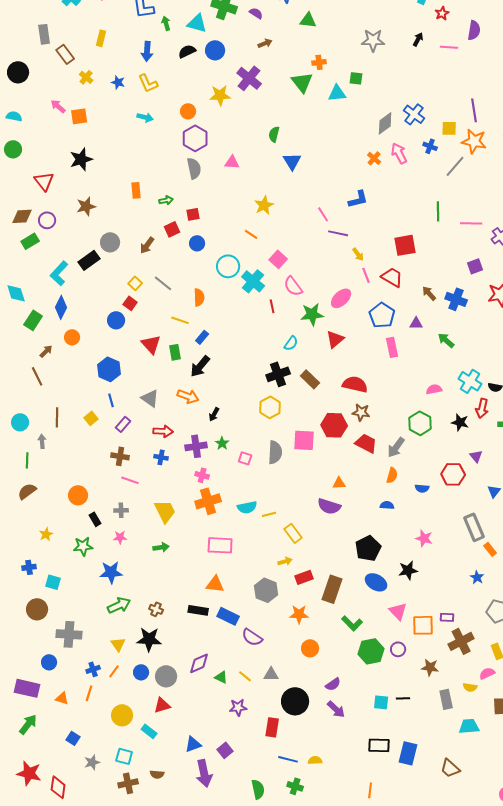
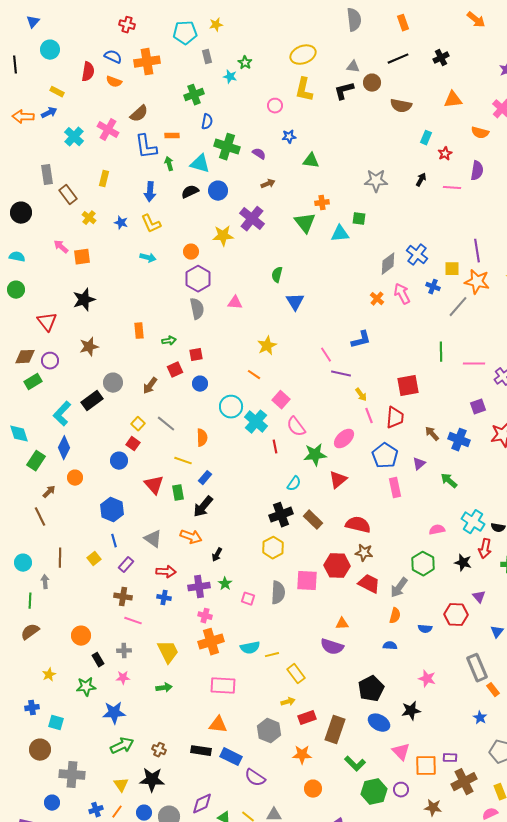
red trapezoid: (392, 277) -> (395, 418), turned 65
purple triangle: (416, 323) -> (419, 464), turned -40

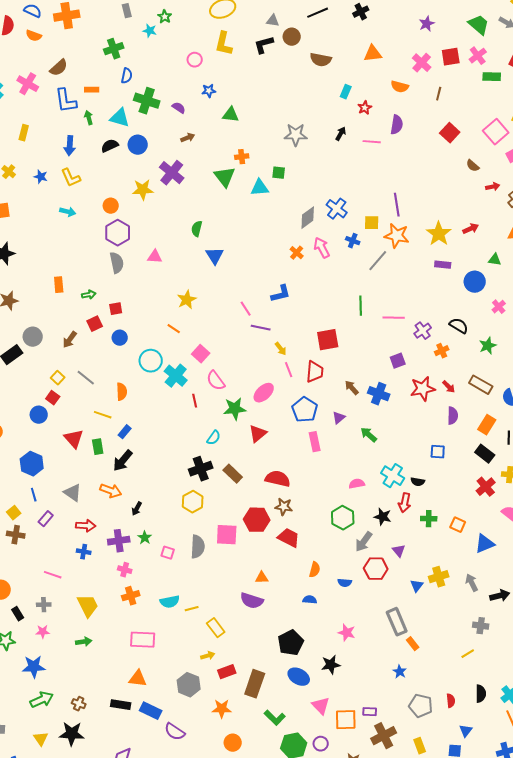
gray arrow: (399, 588) -> (364, 542), moved
brown cross: (123, 597) -> (16, 535), moved
orange cross: (211, 642) -> (131, 596), size x0.7

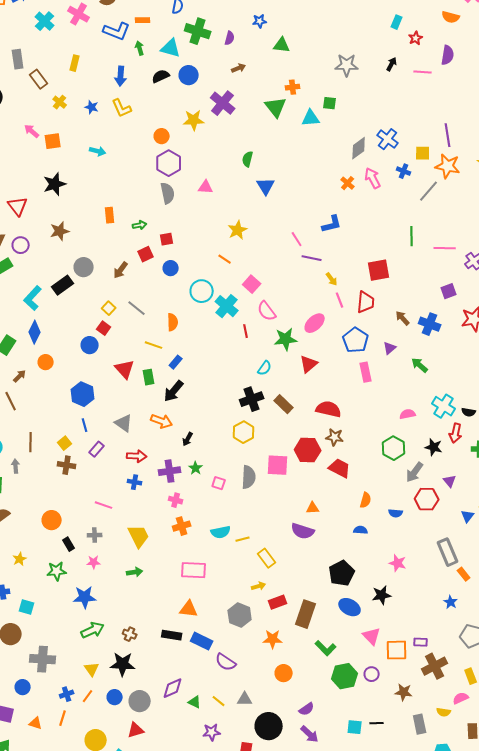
blue L-shape: (66, 101) -> (117, 31), turned -60
purple semicircle: (179, 108) -> (230, 38), turned 72
cyan arrow: (68, 212) -> (98, 151), moved

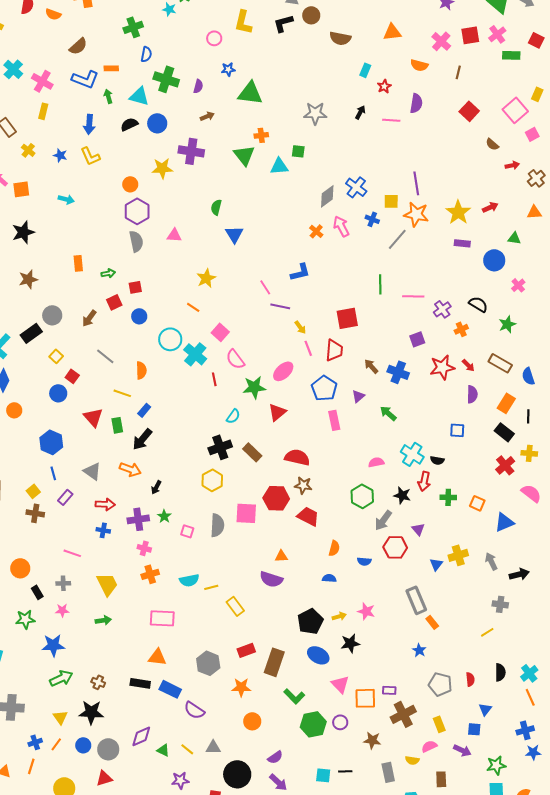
pink cross: (79, 14) -> (42, 81), moved
green triangle: (282, 45) -> (250, 93), size x1.5
purple cross: (223, 103) -> (191, 151), turned -30
yellow square: (109, 308) -> (56, 356), moved
yellow arrow: (259, 586) -> (339, 616), moved

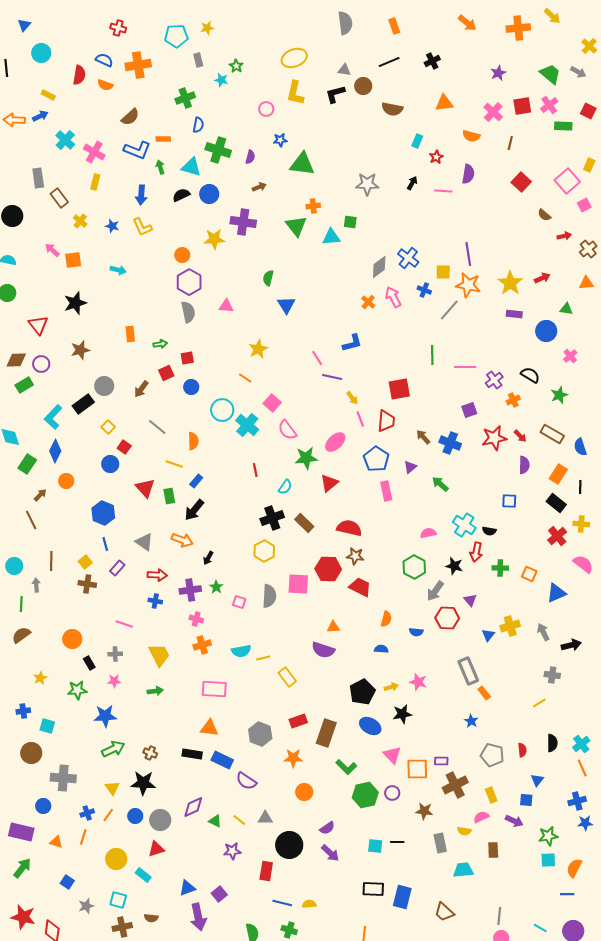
red line: (214, 379) -> (255, 470), moved

